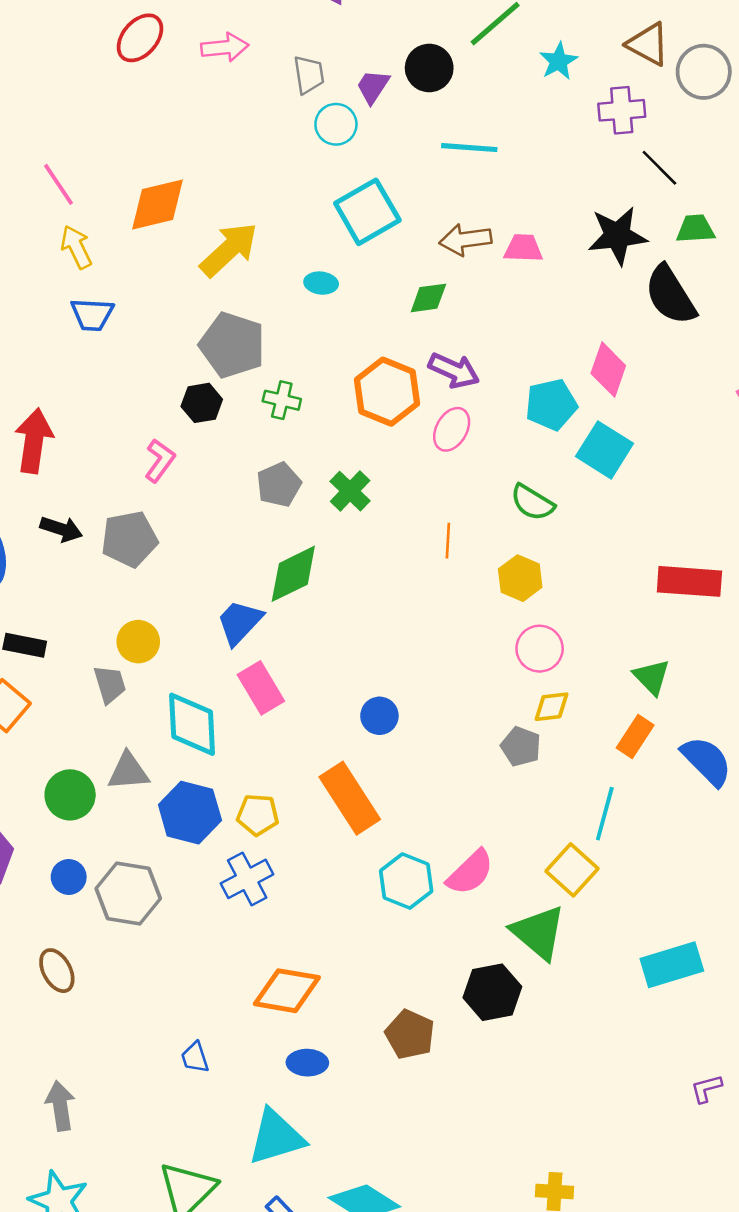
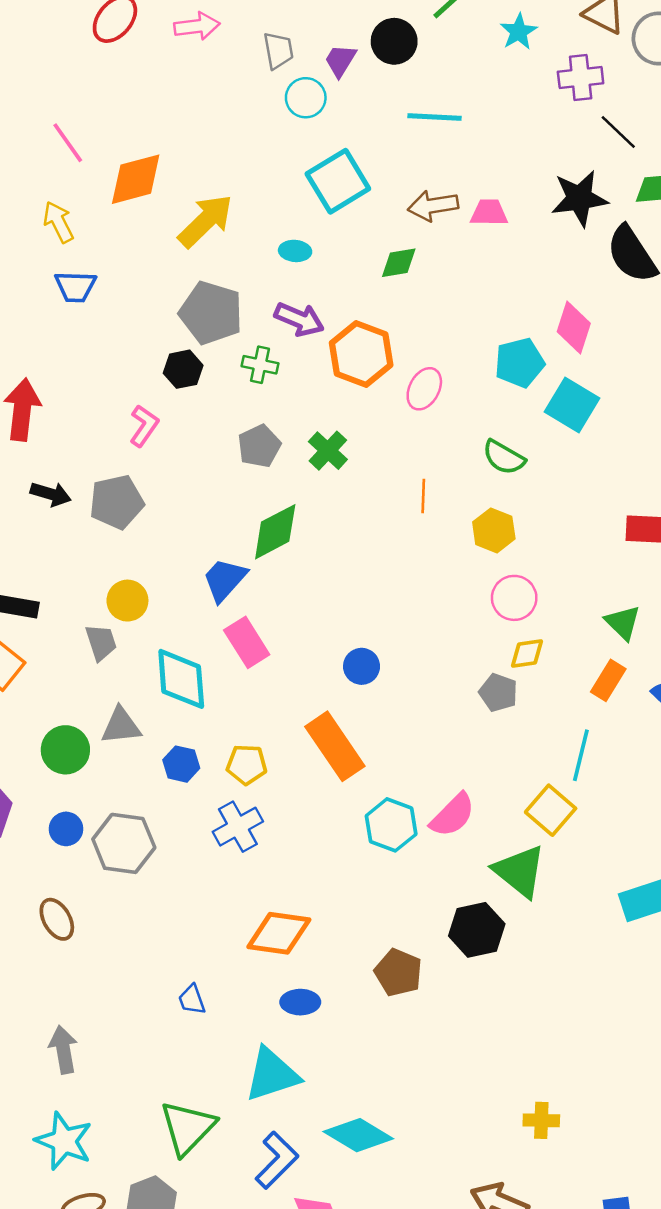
pink line: (59, 184) -> (68, 143), moved
purple arrow: (454, 371) -> (299, 319), moved
blue hexagon: (190, 813) -> (181, 764), size x0.6

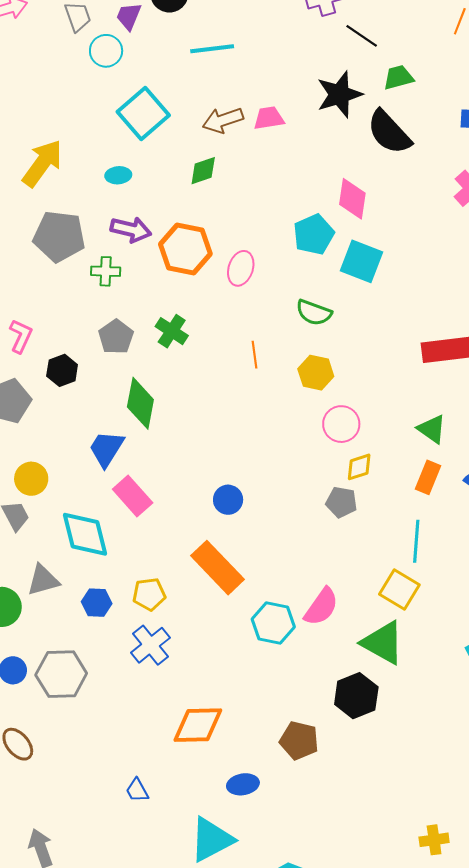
black hexagon: (183, 369) -> (62, 370), moved
green diamond: (275, 532) -> (140, 403), turned -42
blue ellipse: (300, 1002) -> (243, 784), moved

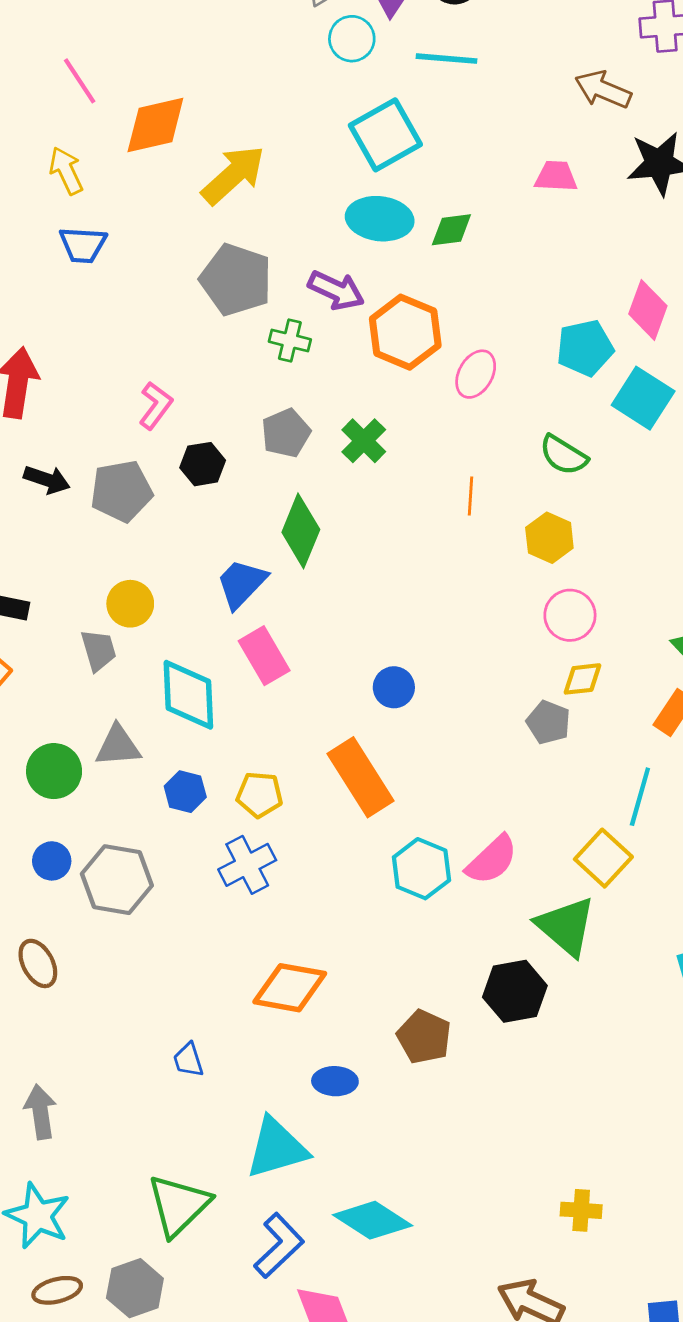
cyan line: (212, 49) -> (446, 59), moved
brown arrow: (223, 120) -> (603, 90), moved, turned 30
cyan ellipse: (118, 175) -> (380, 219), moved, size x1.8

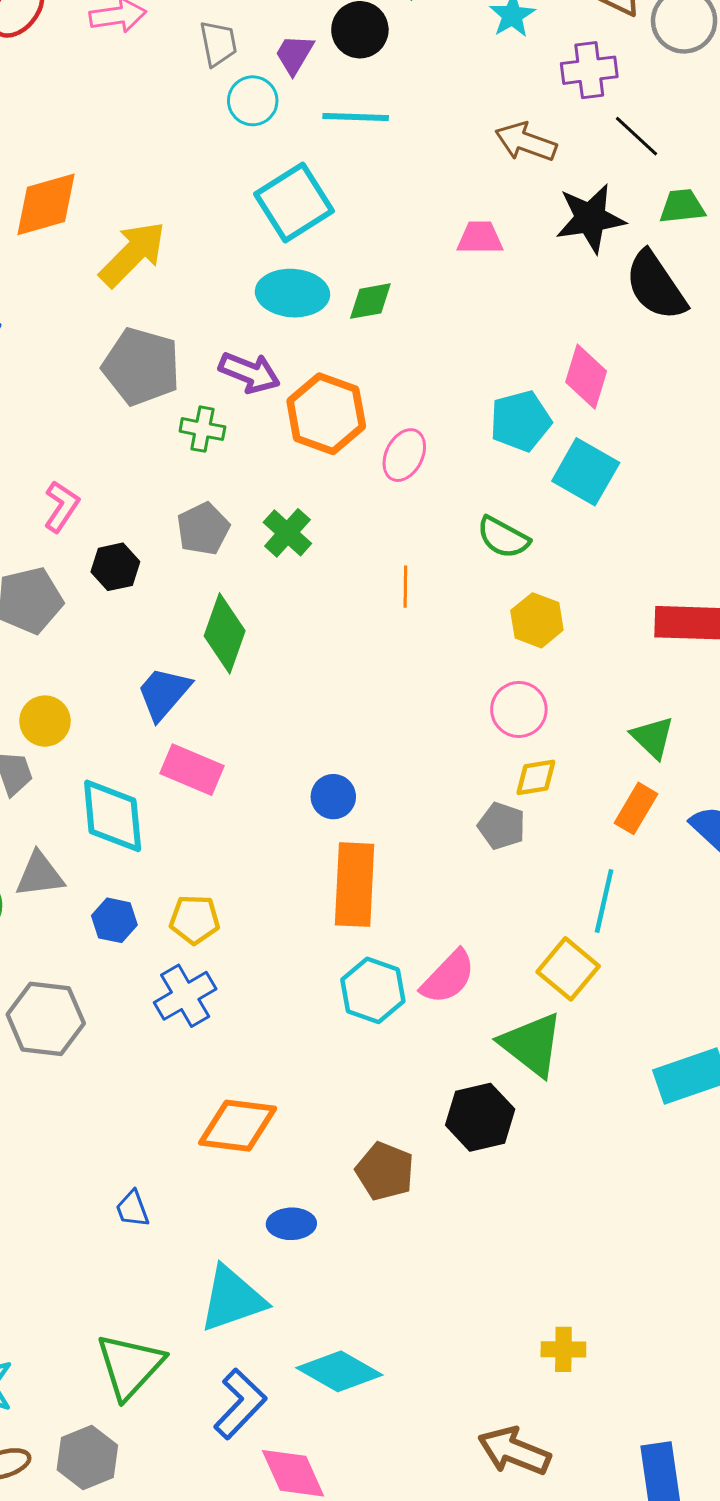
yellow hexagon: (549, 538) -> (537, 620), moved
pink rectangle: (264, 656) -> (192, 770), turned -34
orange rectangle: (361, 777) -> (355, 885), moved, turned 38

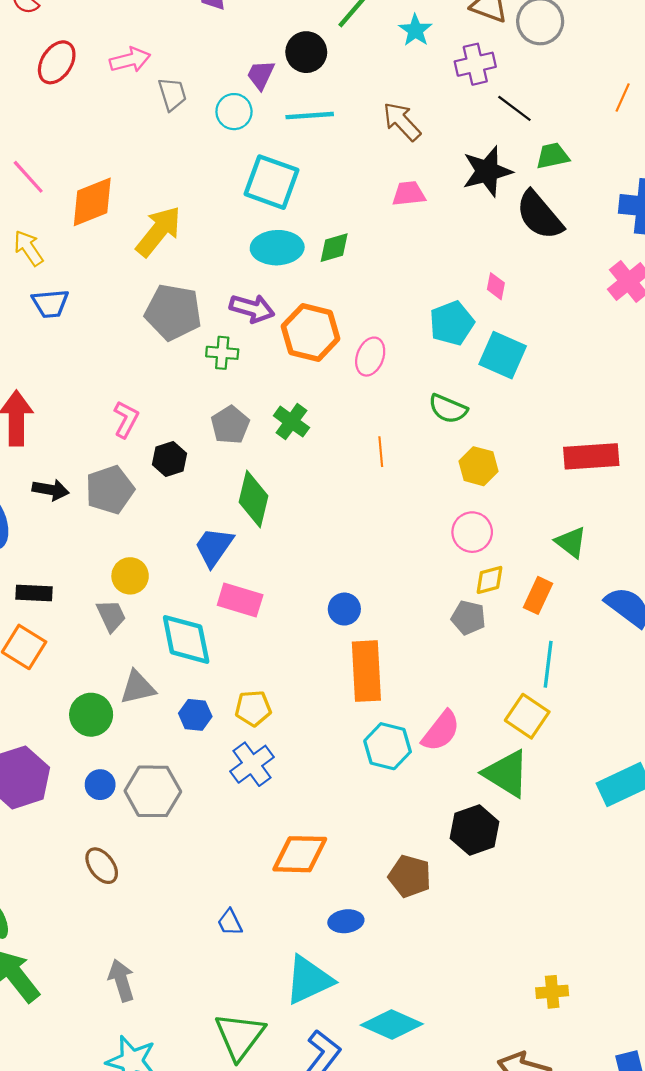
gray trapezoid: (218, 44) -> (172, 94), moved
brown arrow: (526, 142) -> (402, 121), moved, turned 33
cyan square: (294, 203) -> (272, 182), turned -32
pink diamond: (586, 377) -> (496, 286), size x0.6
orange rectangle: (636, 808) -> (538, 595), moved

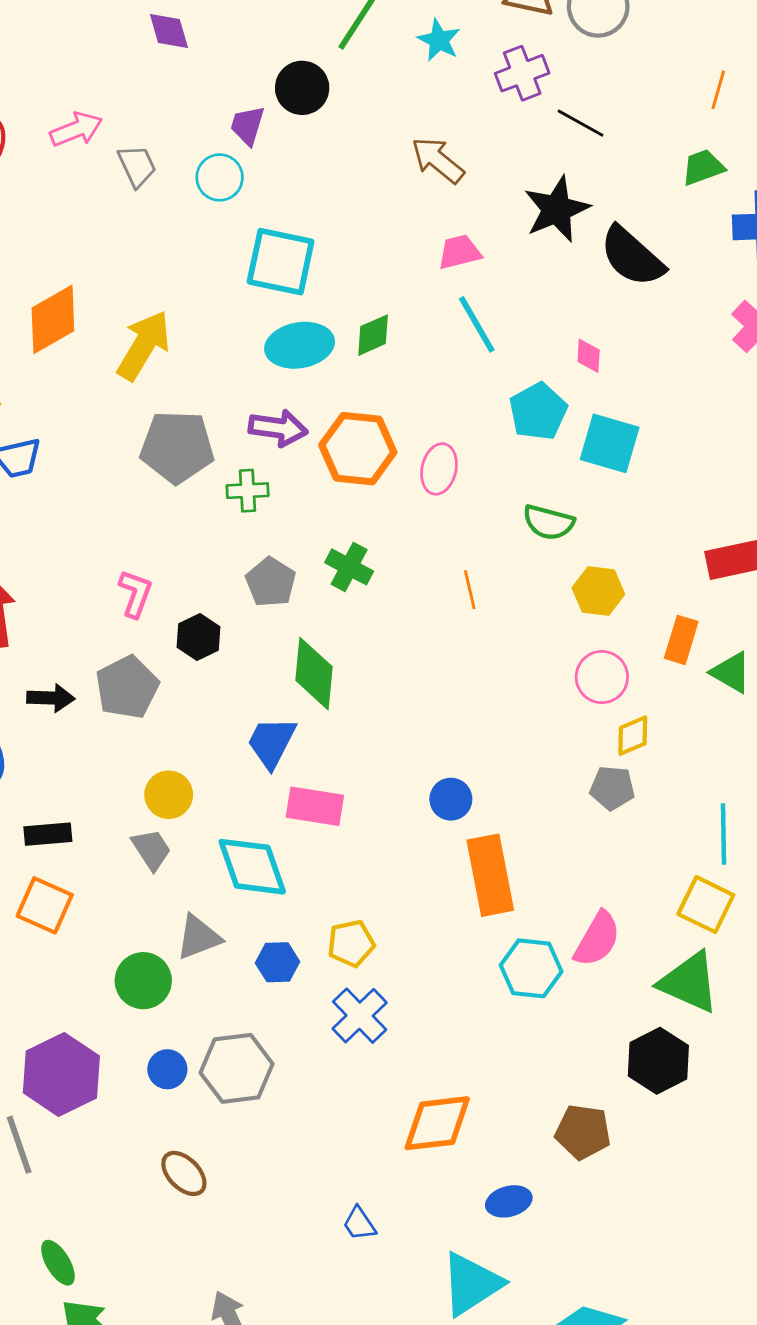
cyan line: (310, 116) -> (477, 324), moved, turned 72
green trapezoid: (553, 156) -> (703, 167), moved
orange rectangle: (538, 595) -> (681, 640), moved

